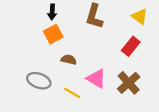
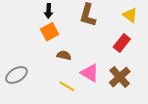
gray ellipse: (39, 81) -> (16, 75), moved, turned -50

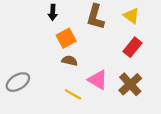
yellow triangle: (130, 15) -> (131, 16), moved
orange square: (50, 32) -> (66, 38), moved

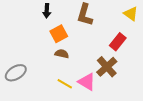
yellow triangle: (131, 16) -> (131, 14), moved
pink triangle: (98, 80) -> (87, 82), moved
brown cross: (130, 84) -> (107, 67), moved

